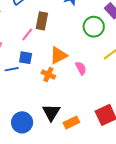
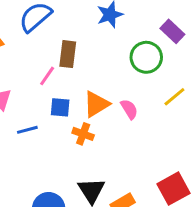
blue square: (26, 58) -> (60, 107), moved
pink semicircle: (81, 68) -> (129, 109), moved

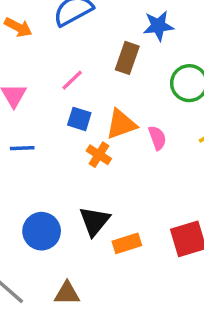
brown rectangle: (68, 54) -> (127, 58), moved
blue line: (27, 130) -> (22, 148), moved

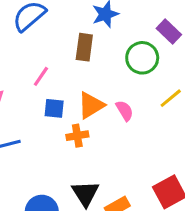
orange cross: (99, 155) -> (77, 136), turned -30

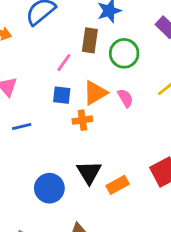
green circle: (142, 58) -> (124, 53), moved
pink line: (41, 76) -> (64, 63), moved

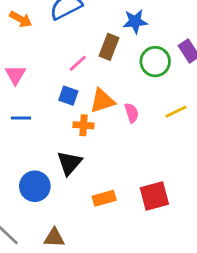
green circle: (124, 53) -> (155, 62), moved
black triangle: (89, 172) -> (69, 163), moved

